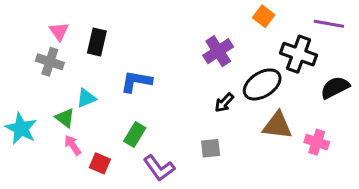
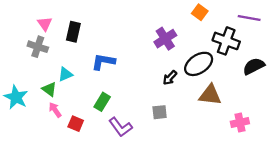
pink cross: (317, 142) -> (240, 122), moved, turned -30

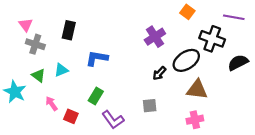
pink triangle: (45, 24) -> (26, 25), moved
green triangle: (49, 89) -> (39, 75), moved
pink cross: (240, 122) -> (195, 120), moved

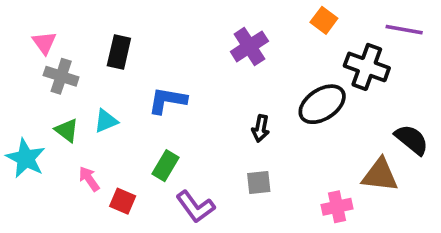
purple cross: (155, 37) -> (249, 46), moved
black semicircle: (238, 63) -> (412, 140), moved, turned 66
black arrow: (159, 73) -> (261, 128), moved, turned -32
brown triangle: (197, 89) -> (380, 175), moved

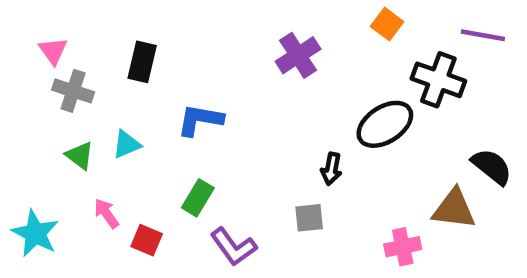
black arrow: (261, 128) -> (331, 169), moved
cyan star: (26, 158) -> (35, 233), moved

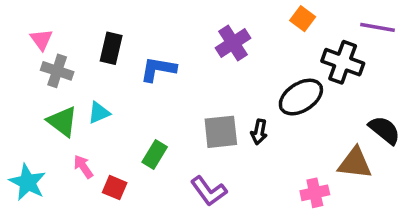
blue L-shape: (200, 120) -> (158, 69), moved
green triangle: (80, 155) -> (62, 121), size x1.4
gray square: (309, 218) -> (221, 132), moved, size x1.5
purple L-shape: (233, 247) -> (209, 191), moved

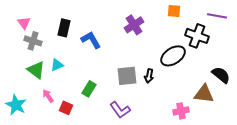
orange square: (303, 19) -> (174, 11), turned -32
blue L-shape: (158, 69) -> (91, 40), turned 50

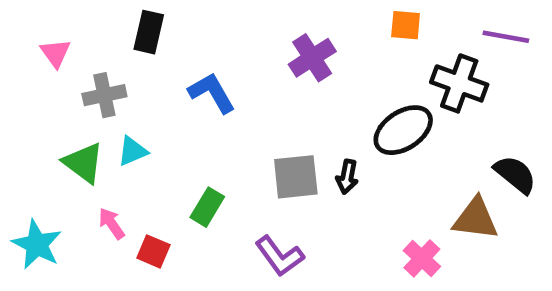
black rectangle: (64, 28) -> (149, 32), moved
gray cross: (33, 41) -> (104, 95), moved, turned -30
pink cross: (181, 111) -> (422, 258), turned -35

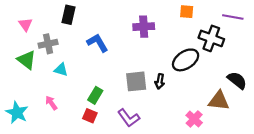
purple cross: (312, 58) -> (144, 27), turned 30
cyan triangle: (132, 151) -> (61, 70), turned 40
green triangle: (83, 163) -> (27, 60), moved
red square: (153, 251) -> (90, 116), moved

